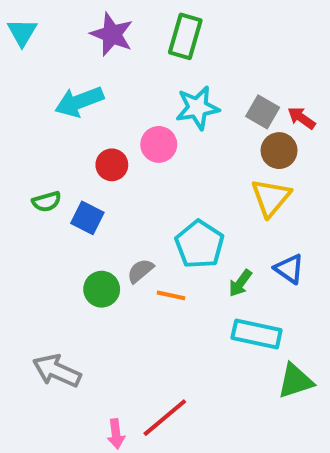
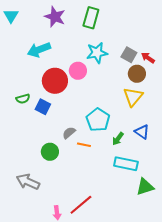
red circle: (112, 165) -> (55, 81), size x1.6
green circle: (102, 289) -> (50, 152), moved

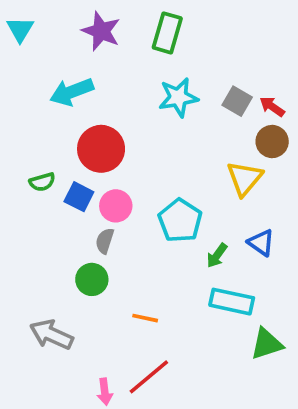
pink circle: (78, 71) -> (116, 206), moved
brown circle: (137, 74) -> (272, 142), moved
gray semicircle: (69, 133) -> (105, 241), moved, turned -32
orange line: (84, 145) -> (145, 318), moved

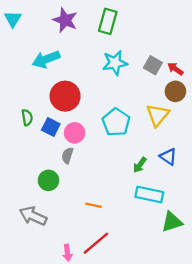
green semicircle: (42, 182) -> (27, 117), turned -84
cyan pentagon: (180, 221) -> (116, 122), moved
green circle: (92, 279) -> (48, 180), moved

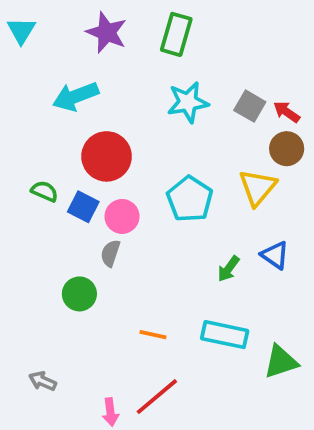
green semicircle: (27, 117) -> (45, 191), turned -56
cyan rectangle: (149, 195) -> (225, 335), moved
gray arrow: (33, 216) -> (43, 381), moved, size x0.6

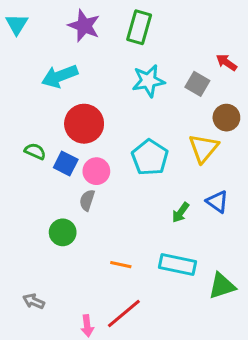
red arrow: (287, 112) -> (226, 62), moved

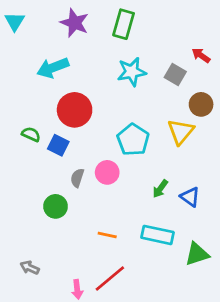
pink circle: (96, 171) -> (107, 172), moved
blue triangle: (217, 202) -> (190, 197), moved

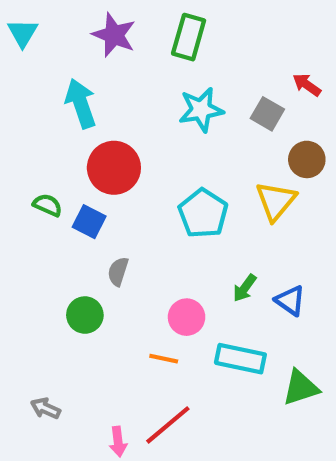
cyan arrow: (53, 68) -> (81, 103), turned 92
pink circle: (107, 172) -> (187, 317), moved

